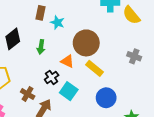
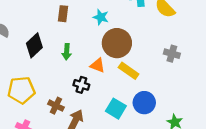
cyan star: (57, 23) -> (101, 17), moved
black cross: (52, 77) -> (81, 85), turned -32
cyan square: (69, 91) -> (116, 109), moved

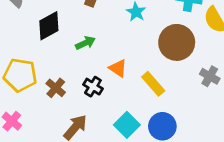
brown circle: (117, 43) -> (177, 42), moved
green arrow: (67, 52) -> (85, 43), turned -133
brown cross: (56, 106) -> (56, 88), moved

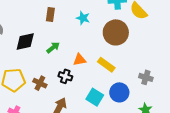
black diamond: (49, 26) -> (25, 41), turned 30
orange triangle: (118, 68) -> (80, 60), turned -32
gray cross: (210, 76) -> (146, 77), moved

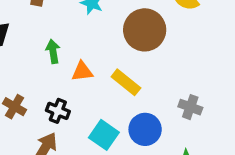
green arrow: (53, 47) -> (53, 51), moved, turned -64
black cross: (65, 76) -> (58, 111), moved

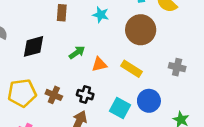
green arrow: (53, 51) -> (77, 52), turned 70
gray cross: (190, 107) -> (177, 67), moved

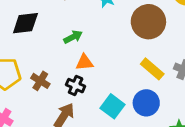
orange triangle: (99, 64) -> (84, 62), moved
yellow rectangle: (131, 69) -> (152, 69), moved

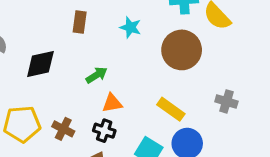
yellow rectangle: (152, 69) -> (171, 109), moved

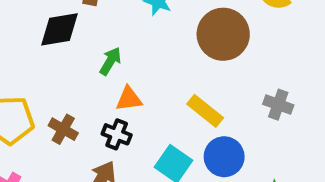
black diamond: (40, 64) -> (60, 29), moved
green arrow: (97, 75) -> (110, 61), turned -30

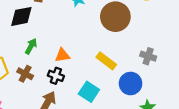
green arrow: (110, 61) -> (31, 46), moved
blue circle: (224, 157) -> (131, 83), moved

